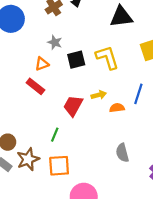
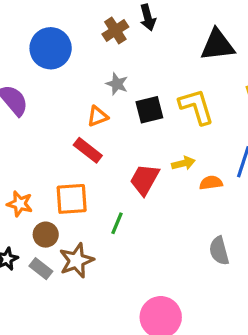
orange square: (59, 166) -> (72, 199), moved

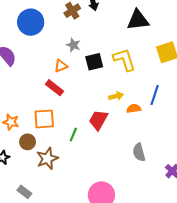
red trapezoid: (145, 179) -> (98, 120), moved
gray rectangle: (41, 269) -> (24, 192), moved

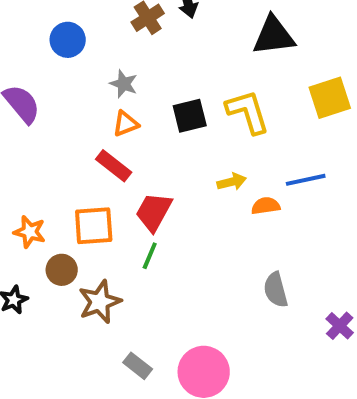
blue circle: (31, 22) -> (68, 40), size x0.7
gray star: (73, 45) -> (124, 84), moved
blue line: (155, 95) -> (306, 180), turned 60
red trapezoid: (98, 120) -> (154, 212), moved
gray rectangle: (24, 192) -> (138, 366), moved

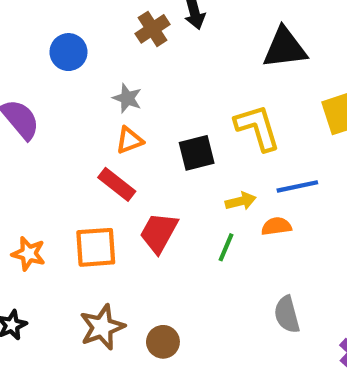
black square: (190, 116) -> (197, 153), moved
blue line: (306, 180) -> (297, 186), moved
green line: (150, 256) -> (226, 247), moved
brown circle: (62, 270) -> (163, 342), moved

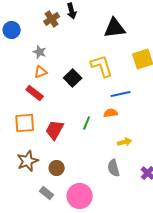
black square: (197, 153) -> (73, 78), turned -30
yellow arrow: (241, 201) -> (125, 142), moved
red trapezoid: (159, 233) -> (55, 130), moved
gray semicircle: (287, 315) -> (114, 168), moved

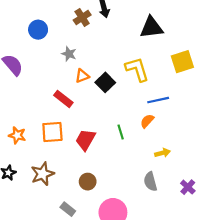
orange triangle: (41, 72) -> (82, 76), moved
orange semicircle: (111, 113) -> (147, 121), turned -40
green line: (87, 123) -> (121, 132), turned -40
brown star: (28, 161) -> (42, 174), moved
gray rectangle: (47, 193) -> (68, 209), moved

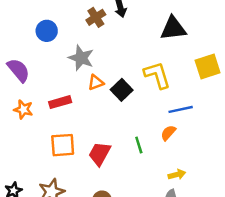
gray star: (69, 54) -> (81, 58), size x1.5
red rectangle: (63, 99) -> (60, 102), moved, turned -54
orange star: (17, 135) -> (23, 109), moved
yellow arrow: (162, 153) -> (177, 175), moved

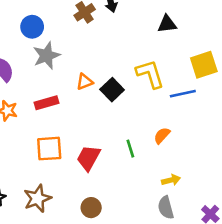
black triangle: (173, 28) -> (167, 24), size x0.7
gray star: (81, 58) -> (47, 56), moved, turned 30
blue line: (181, 109) -> (183, 94), moved

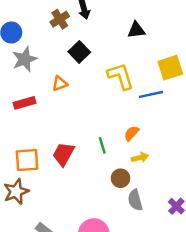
black square: (112, 90) -> (79, 52), moved
orange square: (49, 149) -> (27, 160), moved
yellow arrow: (171, 180) -> (140, 158), moved
brown circle: (91, 208) -> (121, 178), moved

